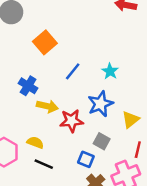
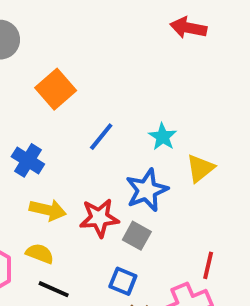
yellow arrow: (47, 106) -> (48, 210), moved
yellow triangle: (131, 120) -> (200, 168), moved
gray square: (102, 141) -> (137, 236), moved

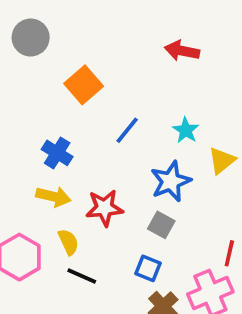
red arrow: (188, 28) -> (182, 51), moved
yellow arrow: (48, 210) -> (53, 196), moved
red star: (99, 218) -> (104, 208), moved
yellow semicircle: (40, 254) -> (68, 242), turned 44

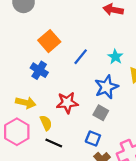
orange square: (84, 85) -> (49, 41), moved
yellow arrow: (53, 196) -> (26, 103), moved

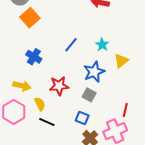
orange square: (49, 41) -> (30, 18), moved

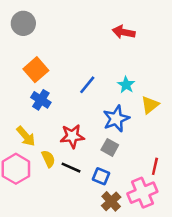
orange square: (30, 18) -> (36, 70), moved
yellow arrow: (22, 86) -> (26, 136), turned 36
black line: (47, 122) -> (71, 168), moved

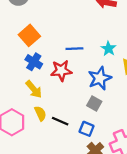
blue line: (87, 85) -> (74, 49), turned 49
yellow arrow: (26, 136) -> (34, 89), moved
red star: (72, 136) -> (61, 71), moved

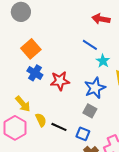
blue line: (74, 49) -> (90, 45), moved, turned 35
yellow arrow: (34, 89) -> (23, 104), moved

